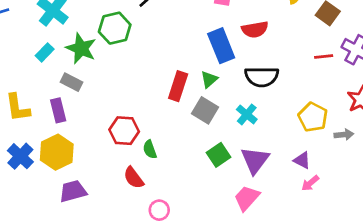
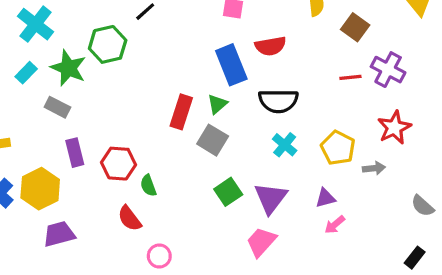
purple rectangle: (58, 110) -> (75, 153), moved
cyan cross: (247, 114) -> (285, 145), moved
purple triangle: (302, 160) -> (325, 198), turned -42

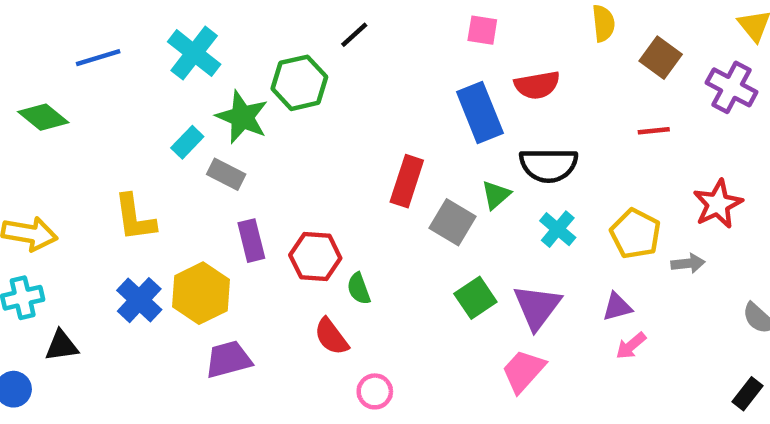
purple cross: (388, 70) -> (732, 87), moved
cyan rectangle: (26, 73) -> (187, 142), moved
green triangle: (217, 104) -> (496, 195), moved

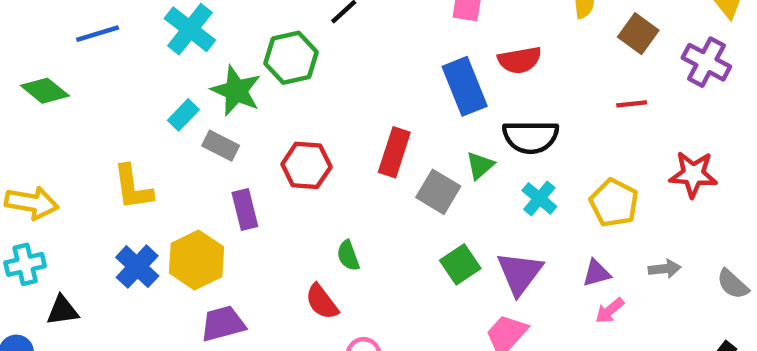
red star: (718, 204) -> (693, 174), turned 30
red hexagon: (315, 257) -> (306, 165), moved
gray arrow: (688, 263) -> (665, 269), moved

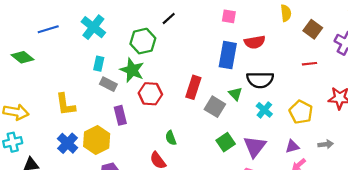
blue rectangle: (465, 86) -> (228, 55), turned 32
green star: (236, 91) -> (132, 70), moved
cyan rectangle: (183, 115) -> (99, 64), moved, turned -32
green triangle: (480, 165) -> (235, 94), turned -32

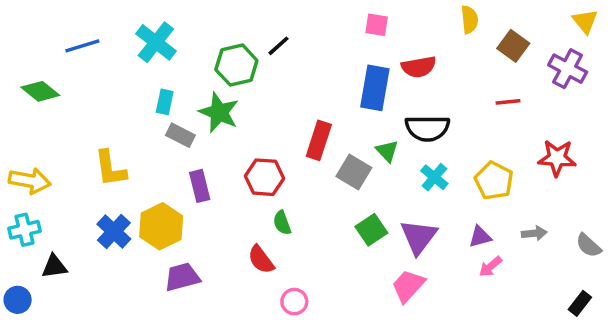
black line: (169, 18) -> (279, 46), moved
red hexagon: (150, 94) -> (265, 177), moved

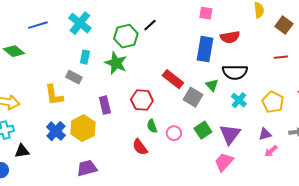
gray rectangle: (180, 135) -> (74, 77), moved
red rectangle: (319, 140) -> (173, 79), turned -70
purple trapezoid: (182, 277) -> (87, 168), moved
pink circle: (294, 302) -> (174, 133), moved

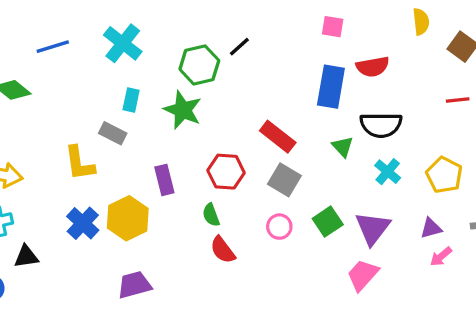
gray square: (193, 97) -> (284, 180), moved
green semicircle: (152, 126) -> (211, 215), moved

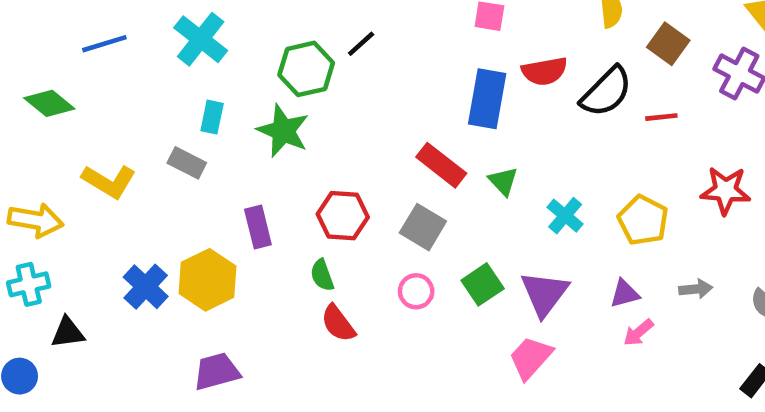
black semicircle: (381, 125) -> (606, 92), moved, turned -45
red rectangle: (278, 137) -> (441, 165), moved
yellow L-shape: (79, 163) -> (109, 181), moved, turned -51

